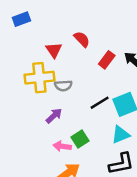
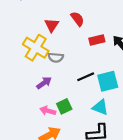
red rectangle: (107, 60) -> (97, 40), turned 32
yellow cross: (39, 78) -> (36, 48), turned 30
cyan triangle: (121, 135) -> (100, 107), turned 36

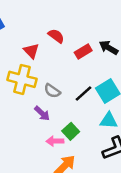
gray semicircle: (56, 57) -> (52, 91), moved, turned 48
purple arrow: (44, 83) -> (42, 113), turned 96

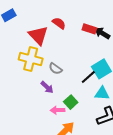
red triangle: (31, 51) -> (38, 35), size x1.5
red rectangle: (83, 52) -> (89, 29), moved, turned 48
black line: (83, 93) -> (88, 77), moved

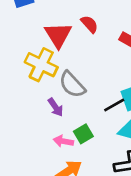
gray semicircle: (55, 69) -> (72, 85), size x1.5

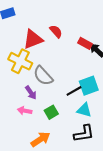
red triangle: (58, 35) -> (33, 39), turned 40
pink arrow: (63, 141) -> (25, 111), moved

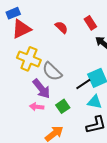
red triangle: (33, 39) -> (21, 29), moved
red rectangle: (85, 43) -> (90, 23), moved, turned 32
purple arrow: (31, 93) -> (41, 89), size x1.5

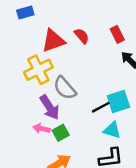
red triangle: (21, 29) -> (53, 41), moved
yellow cross: (29, 59) -> (38, 70), turned 35
green square: (63, 106) -> (61, 133), moved

